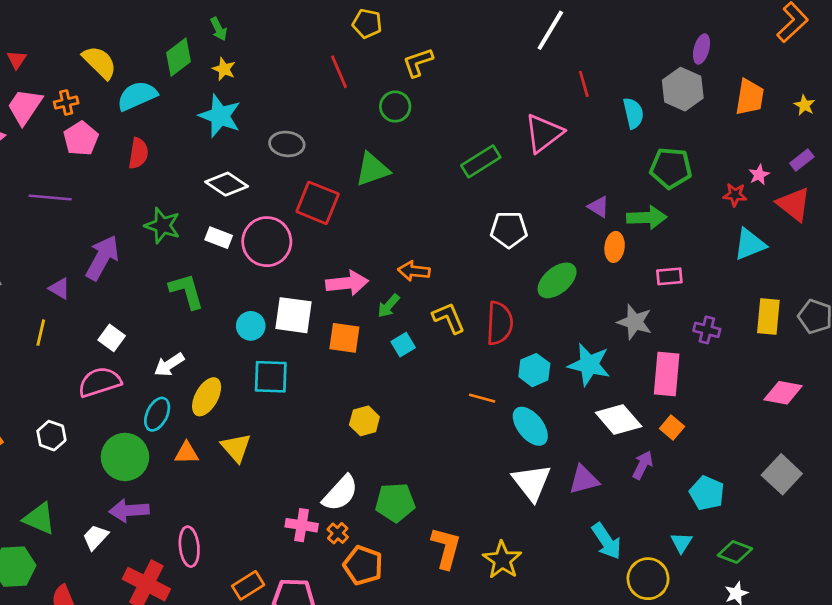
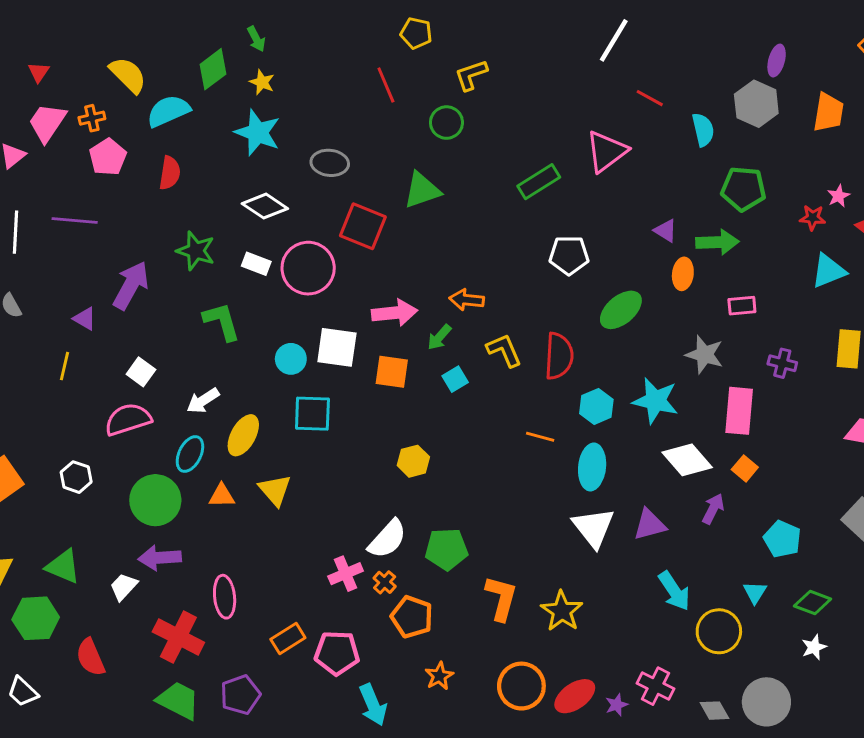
red line: (584, 84) -> (650, 98), turned -45
cyan ellipse: (530, 426) -> (592, 467), turned 45
pink cross: (302, 525) -> (346, 574), turned -32

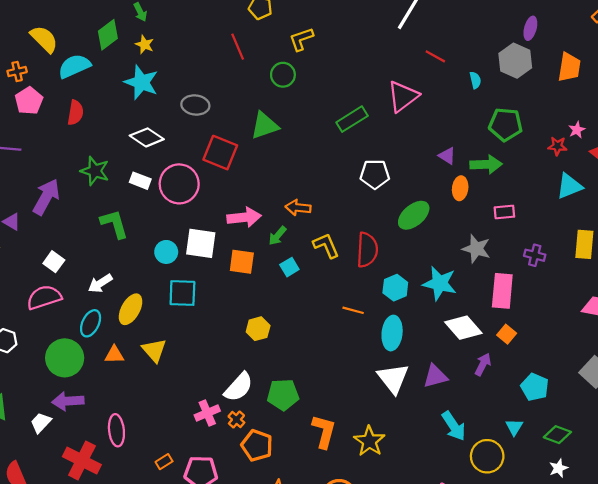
cyan semicircle: (703, 130) -> (475, 80), size x0.7
orange rectangle: (288, 638) -> (164, 462), size x0.7

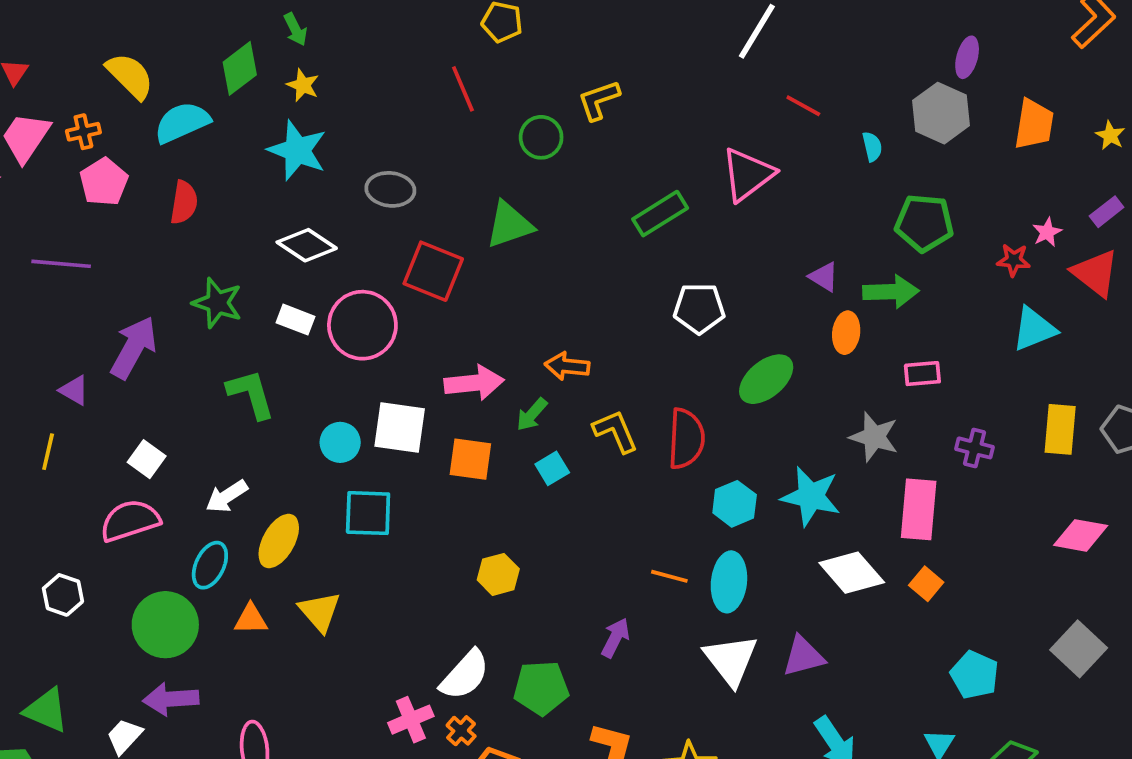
yellow L-shape: (301, 39) -> (599, 100), moved
orange line: (353, 310) -> (669, 576), moved
purple arrow: (483, 364) -> (615, 638), moved

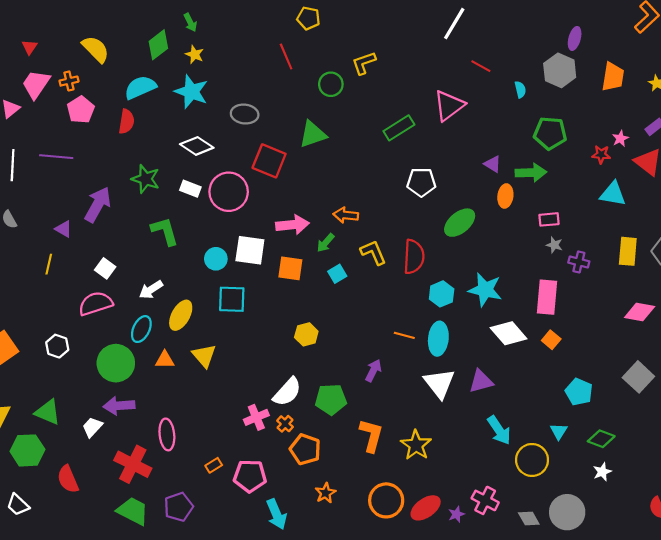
cyan semicircle: (182, 122) -> (140, 87), moved
cyan triangle: (1034, 329) -> (613, 194), turned 32
gray star: (874, 437) -> (554, 245), moved, size x0.6

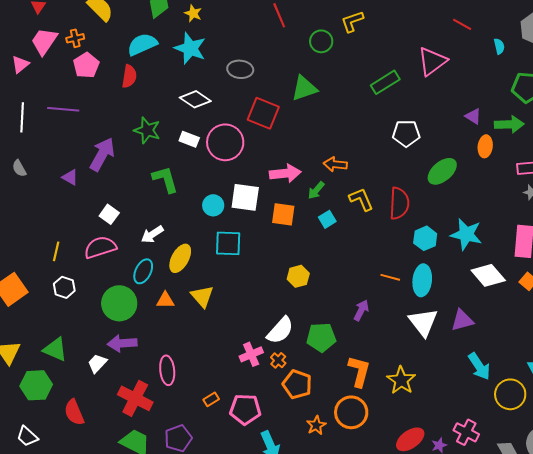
yellow line: (49, 264) -> (56, 251), moved
orange circle: (386, 500) -> (351, 412), moved

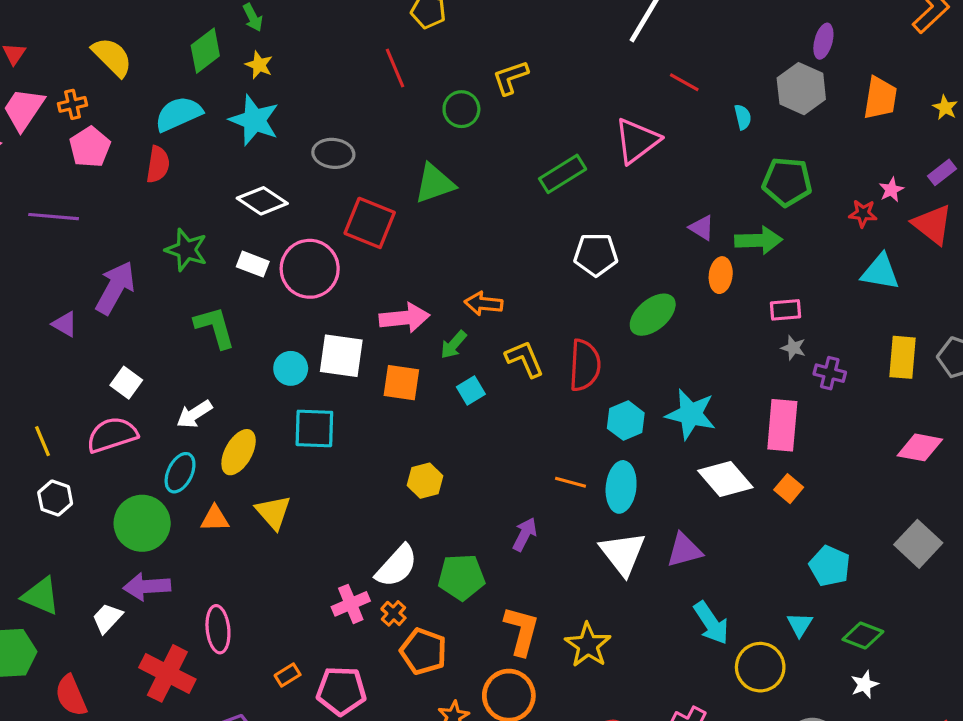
yellow line: (56, 251) -> (42, 441), turned -36

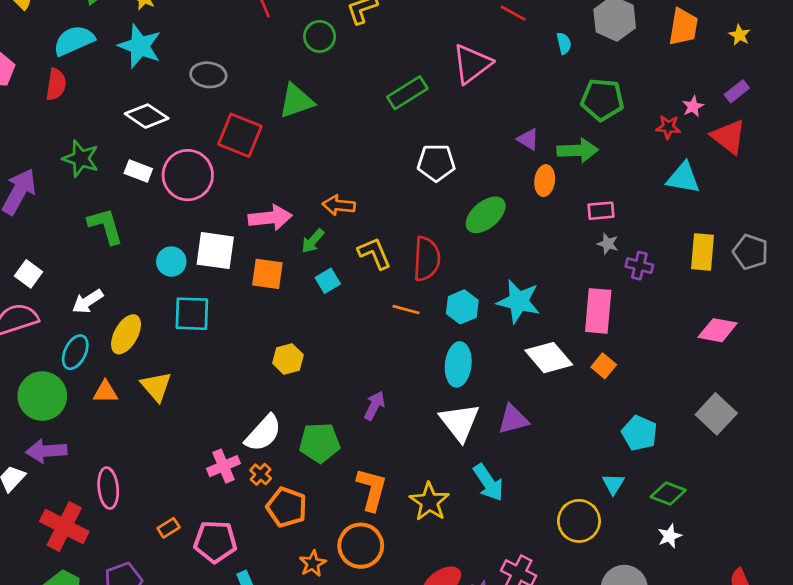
orange line: (570, 482) -> (406, 310), moved
cyan arrow: (711, 623) -> (488, 483), moved

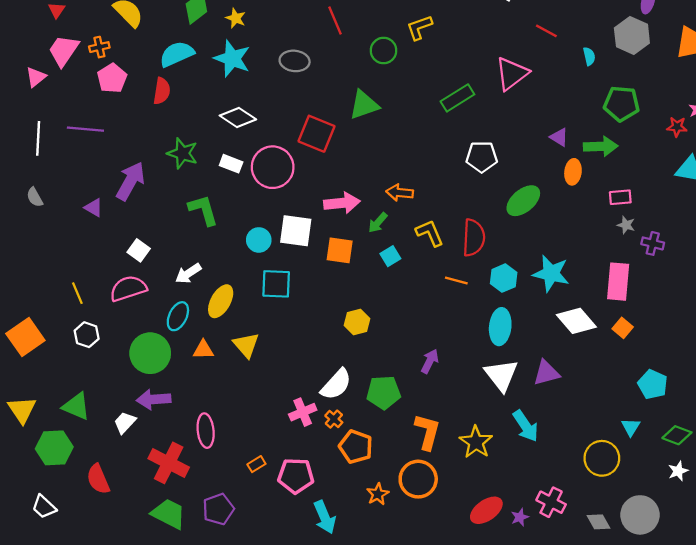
gray ellipse: (208, 75) -> (295, 61), moved

